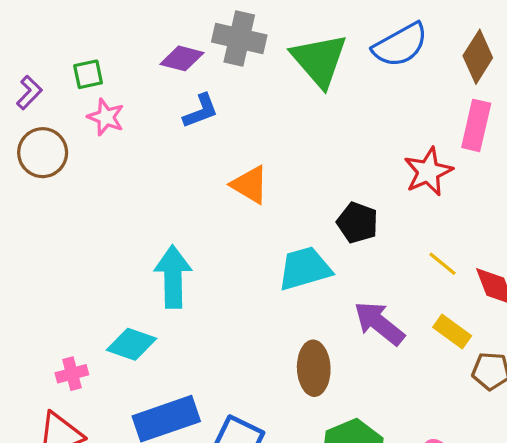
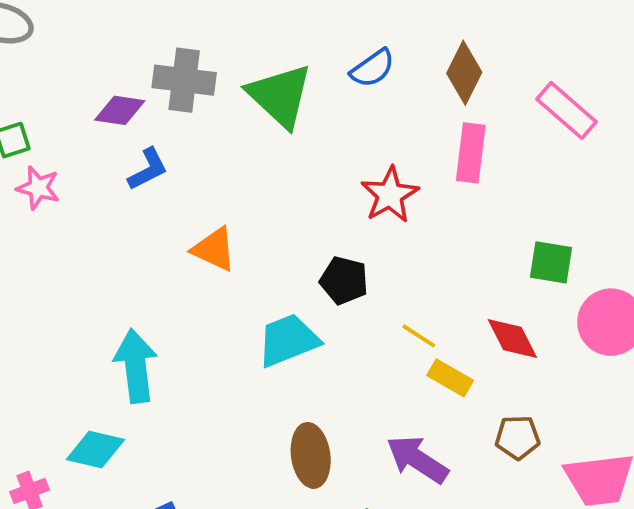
blue semicircle: (400, 45) -> (373, 68), size x0.7
red star: (428, 172) -> (390, 195), moved
yellow line: (443, 264) -> (419, 336), moved
purple arrow: (379, 323) -> (417, 459), moved
yellow rectangle: (452, 332) -> (450, 378), moved

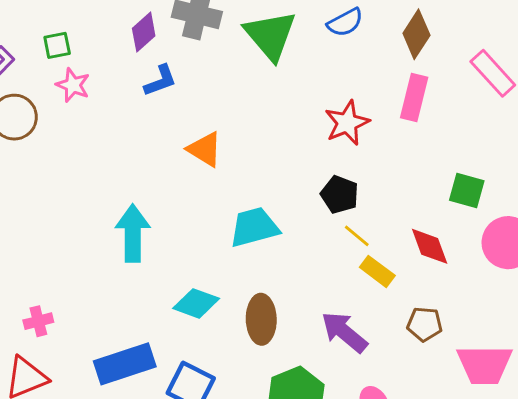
purple diamond: (120, 110) -> (144, 32), turned -57
black pentagon: (344, 280) -> (340, 195), moved
cyan diamond: (95, 449) -> (196, 303), moved

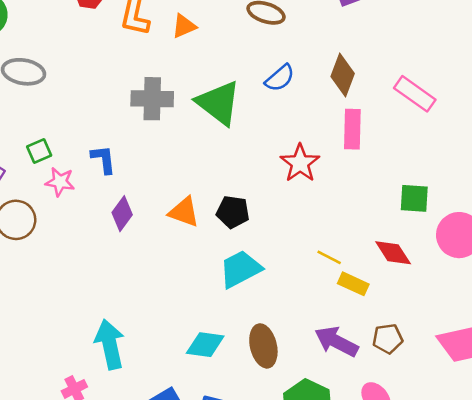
purple diamond: (144, 32) -> (122, 214), moved
blue L-shape: (160, 81) -> (103, 159), moved, turned -64
black pentagon: (340, 195) -> (233, 212), moved
cyan arrow: (133, 233) -> (110, 344), moved
brown pentagon: (425, 324) -> (388, 339), moved

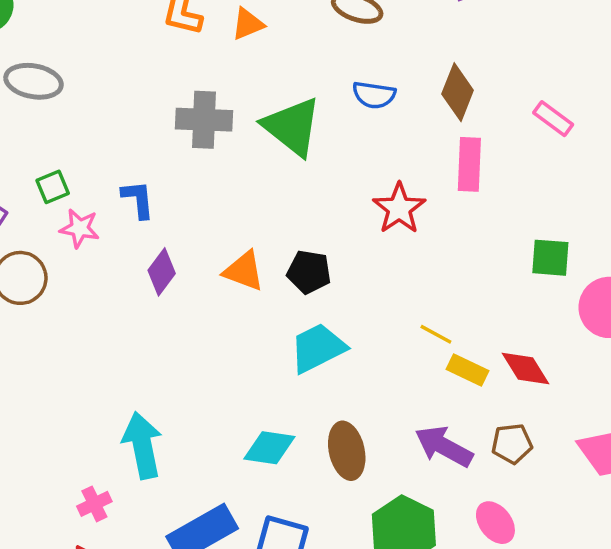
blue semicircle: (280, 78) -> (374, 95), turned 48
pink rectangle: (415, 94) -> (553, 119), size x0.7
red diamond: (393, 253) -> (526, 368), moved

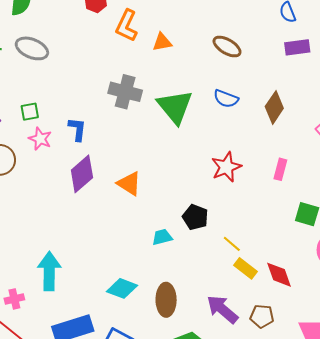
pink rectangle: (469, 164) -> (280, 169), moved, size x0.7
purple diamond: (162, 272) -> (82, 174), size x1.4
black pentagon: (309, 272) -> (195, 217), moved
cyan trapezoid: (318, 348) -> (162, 237), size x0.6

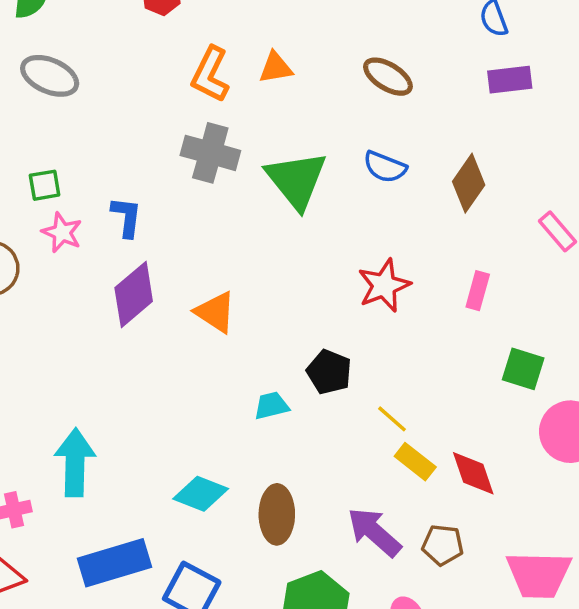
orange L-shape: (127, 26) -> (210, 74), moved

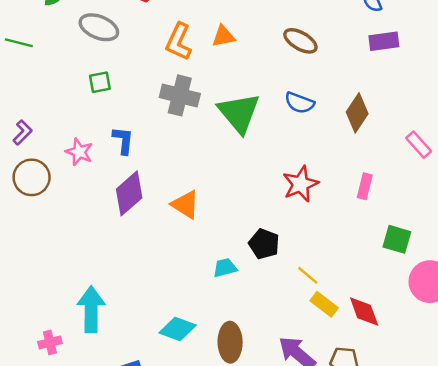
gray ellipse: (50, 76) -> (99, 27), moved
green square: (45, 185) -> (100, 82), moved

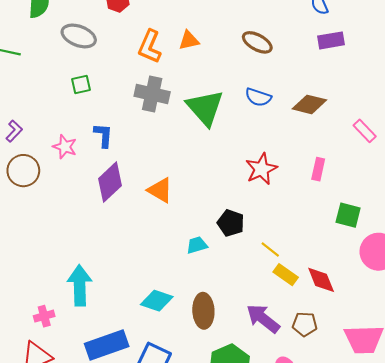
brown diamond: (357, 113) -> (309, 104), turned 72

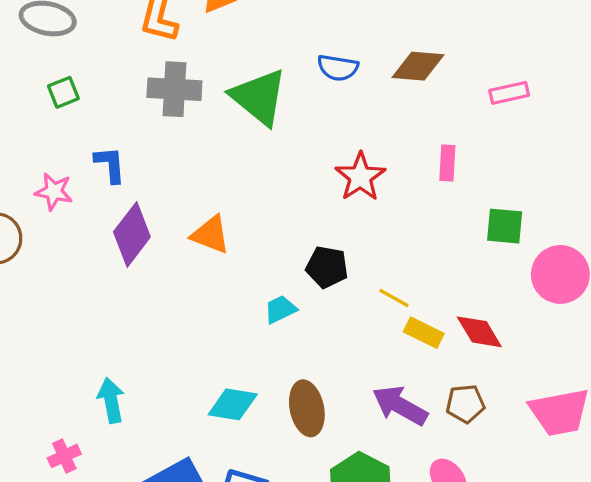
pink rectangle: (365, 131) -> (509, 93), turned -50
cyan arrow: (80, 286) -> (111, 400), size x0.7

